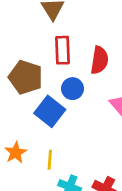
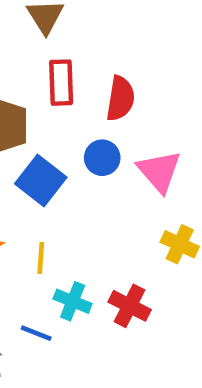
blue circle: (73, 89) -> (102, 158), moved

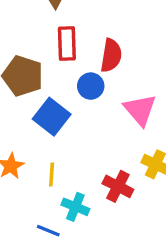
blue circle: (102, 158) -> (91, 86), moved
red cross: (130, 306) -> (118, 186), moved

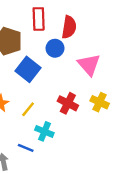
yellow line: (52, 174) -> (28, 109), turned 35
red cross: (118, 186) -> (68, 103), moved

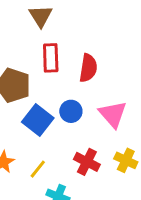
blue circle: (55, 48) -> (71, 111), moved

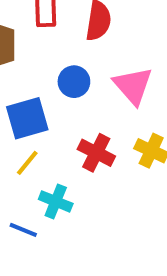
blue square: (38, 120) -> (27, 118), moved, turned 36

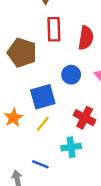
cyan cross: (56, 201) -> (71, 147), moved, turned -30

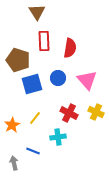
blue square: (43, 97) -> (32, 84), moved
orange star: (13, 118) -> (12, 125), moved

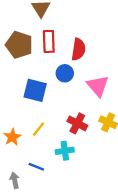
brown pentagon: (18, 60) -> (19, 45), moved
blue circle: (58, 78) -> (65, 73), moved
blue square: (32, 84) -> (35, 90), turned 30

